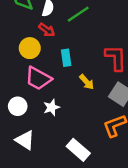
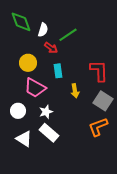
red arrow: (47, 30) -> (51, 48), moved
yellow arrow: (87, 82) -> (75, 91), turned 32
white rectangle: (78, 150) -> (49, 133), moved

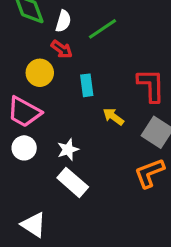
red arrow: (51, 48) -> (62, 49), moved
pink trapezoid: (35, 88) -> (24, 112), moved
yellow arrow: (75, 91) -> (113, 117), turned 136
white triangle: (24, 139) -> (34, 225), moved

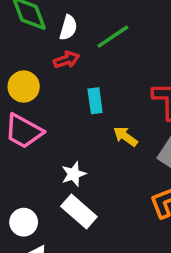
red arrow: (62, 49) -> (66, 60), turned -55
yellow circle: (40, 73) -> (24, 87), moved
white circle: (24, 148) -> (24, 222), moved

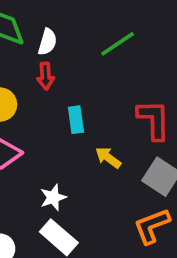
green line: (113, 37) -> (118, 44), moved
red arrow: (66, 60) -> (46, 76), turned 105

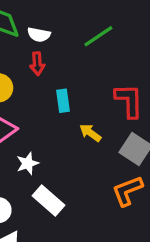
white semicircle: (47, 42) -> (39, 35), turned 85
white star: (53, 197) -> (28, 163), moved

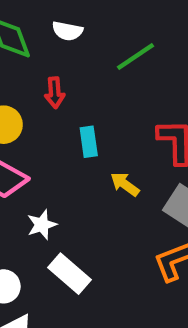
white semicircle: (39, 35) -> (67, 31), moved

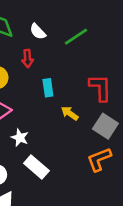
white semicircle: (67, 31) -> (38, 32), moved, turned 36
white star: (42, 225) -> (20, 138), turned -30

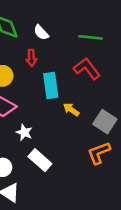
green line: (76, 37) -> (90, 37), moved, turned 40
cyan rectangle: (48, 88) -> (51, 85), size x1.5
red L-shape: (100, 88) -> (87, 69), moved, turned -36

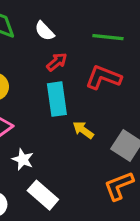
red arrow: (31, 58) -> (57, 62), moved, turned -126
red L-shape: (87, 69) -> (103, 77), turned -32

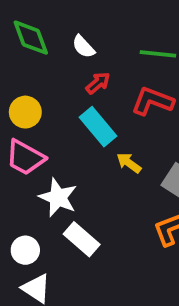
cyan rectangle: (57, 99) -> (98, 127), turned -32
white star: (23, 159) -> (58, 197), size x1.5

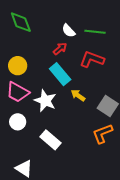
white semicircle: (83, 47) -> (69, 31), moved
white star: (58, 197) -> (45, 101), moved
white circle: (25, 250) -> (18, 122), moved

